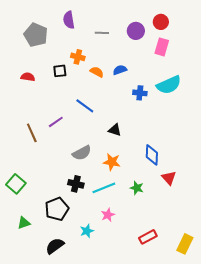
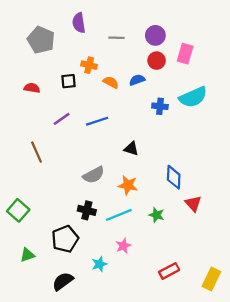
red circle: (161, 22) -> (157, 61), moved
blue line: (85, 106) -> (97, 121), turned -54
purple line: (56, 122) -> (62, 119), moved

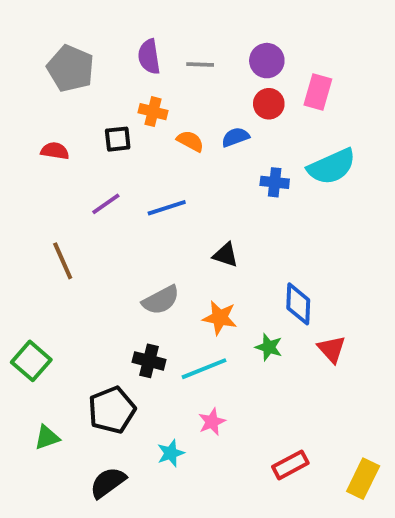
purple semicircle: (79, 23) -> (149, 57), moved
green star: (157, 215) -> (269, 347), moved

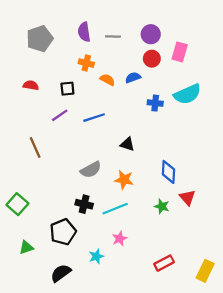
gray pentagon: (71, 68) -> (40, 39), turned 30
black square: (118, 139) -> (67, 89), moved
green star: (269, 347) -> (162, 206), moved

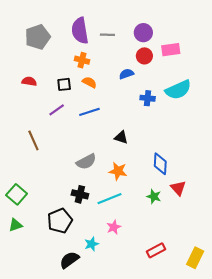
purple semicircle: (84, 32) -> (80, 31), size x1.4
pink rectangle: (180, 52) -> (171, 50), turned 66
orange semicircle: (107, 80) -> (89, 82), moved
green triangle: (26, 247) -> (15, 225), moved
black semicircle: (61, 273) -> (69, 260), moved

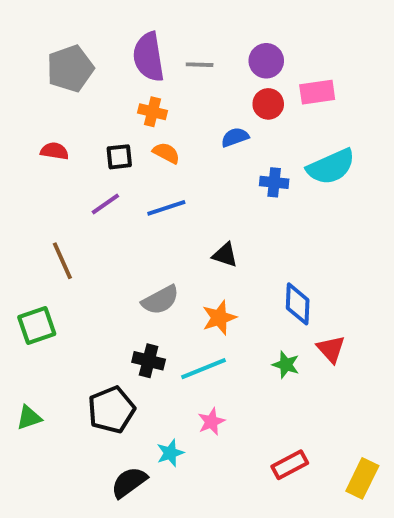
orange star: (118, 171) -> (219, 318), turned -30
green square: (17, 194) -> (37, 325), moved, turned 30

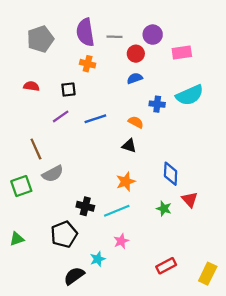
red circle: (268, 104) -> (136, 54), moved
orange semicircle: (166, 153) -> (136, 122), moved
gray semicircle: (160, 300) -> (53, 174), moved

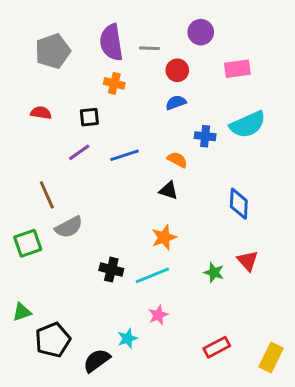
purple circle: (153, 35) -> (201, 32), moved
blue diamond: (171, 174) -> (239, 204), moved
black pentagon: (64, 234) -> (53, 340), moved

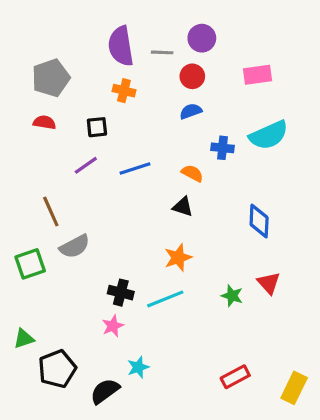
purple circle: (201, 32) -> (202, 38), moved
gray pentagon: (53, 51) -> (51, 78), moved
pink star: (158, 315) -> (113, 326), moved

